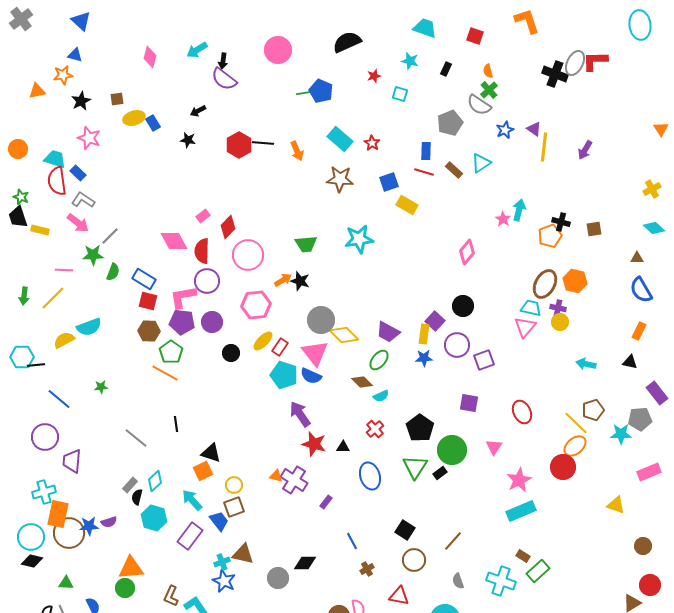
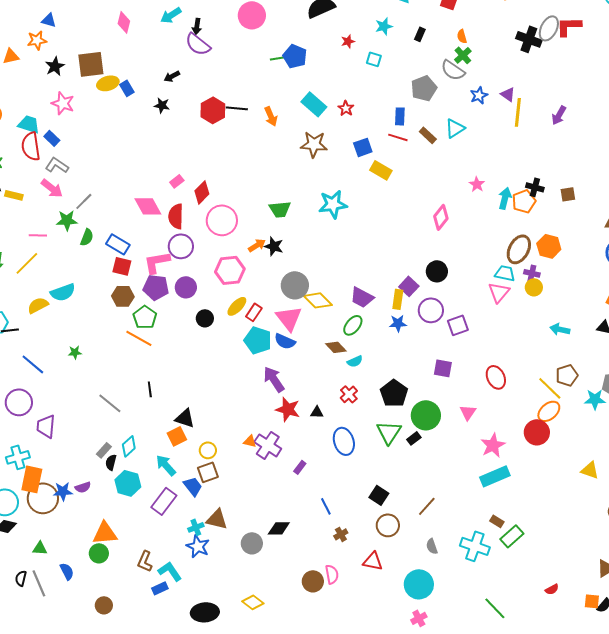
cyan star: (410, 61) -> (384, 26), turned -30
brown square: (117, 99) -> (91, 64), size x2.0
cyan arrow: (519, 210) -> (505, 198), moved

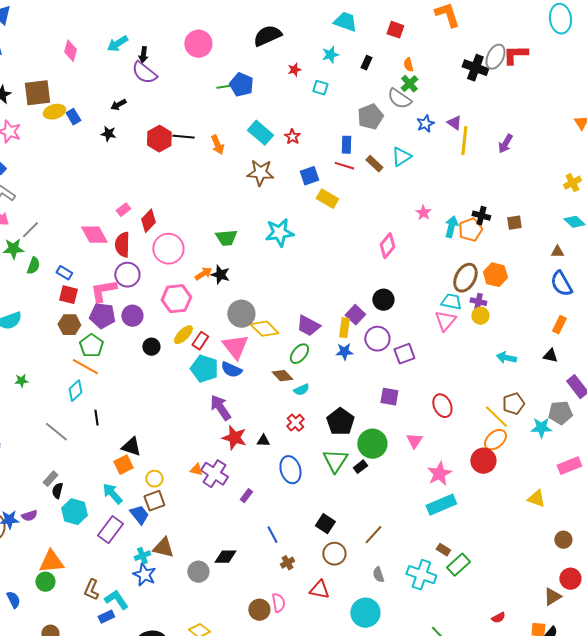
blue rectangle: (118, 244) -> (64, 273), size x0.7
cyan diamond: (129, 446) -> (75, 391), moved

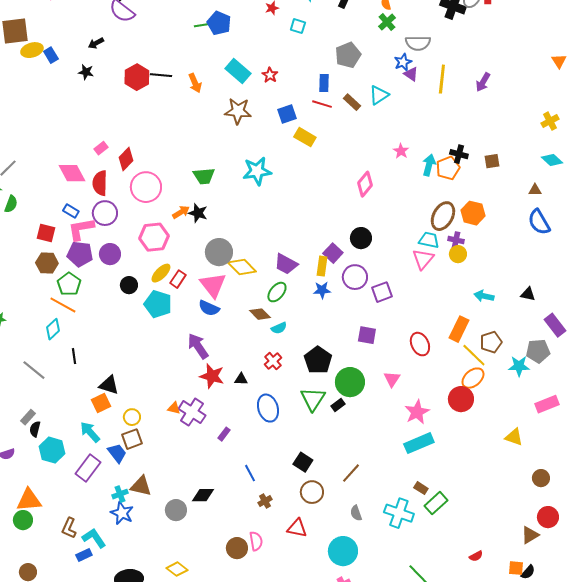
gray semicircle: (399, 99) -> (418, 43), moved, turned -35
purple triangle: (454, 123) -> (411, 74), moved
blue rectangle: (64, 273) -> (71, 211), moved
orange rectangle: (559, 325) -> (459, 329), moved, size x1.4
cyan pentagon: (204, 369) -> (158, 304), moved

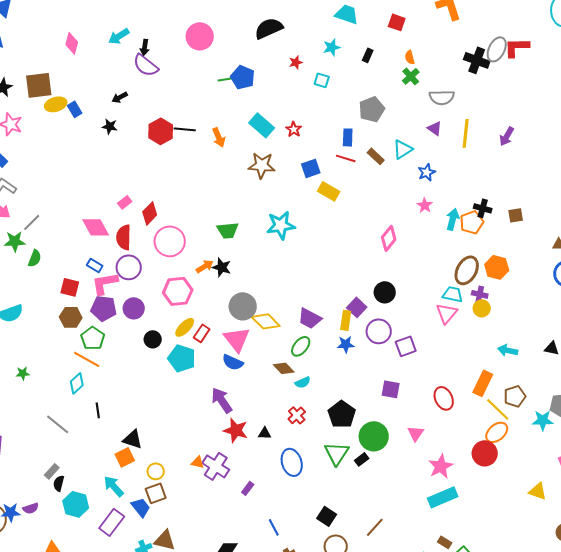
blue star: (403, 62) -> (427, 172), moved

